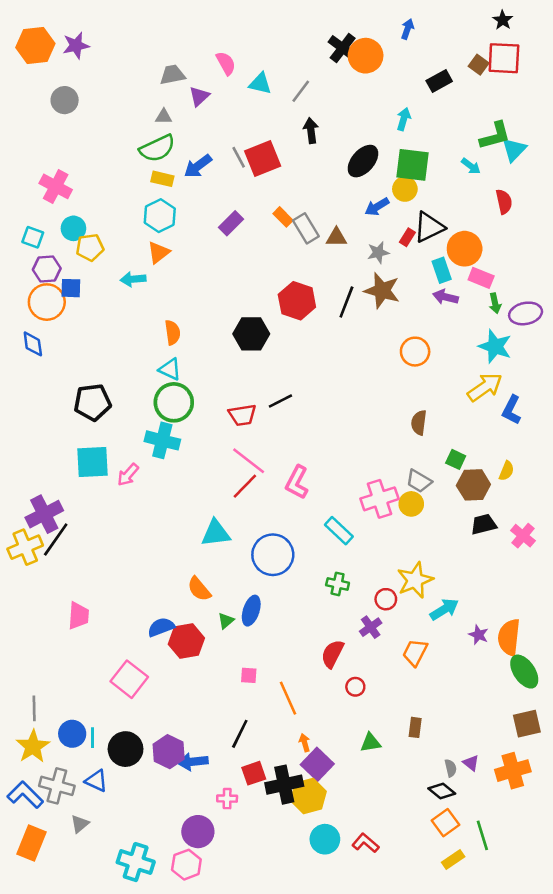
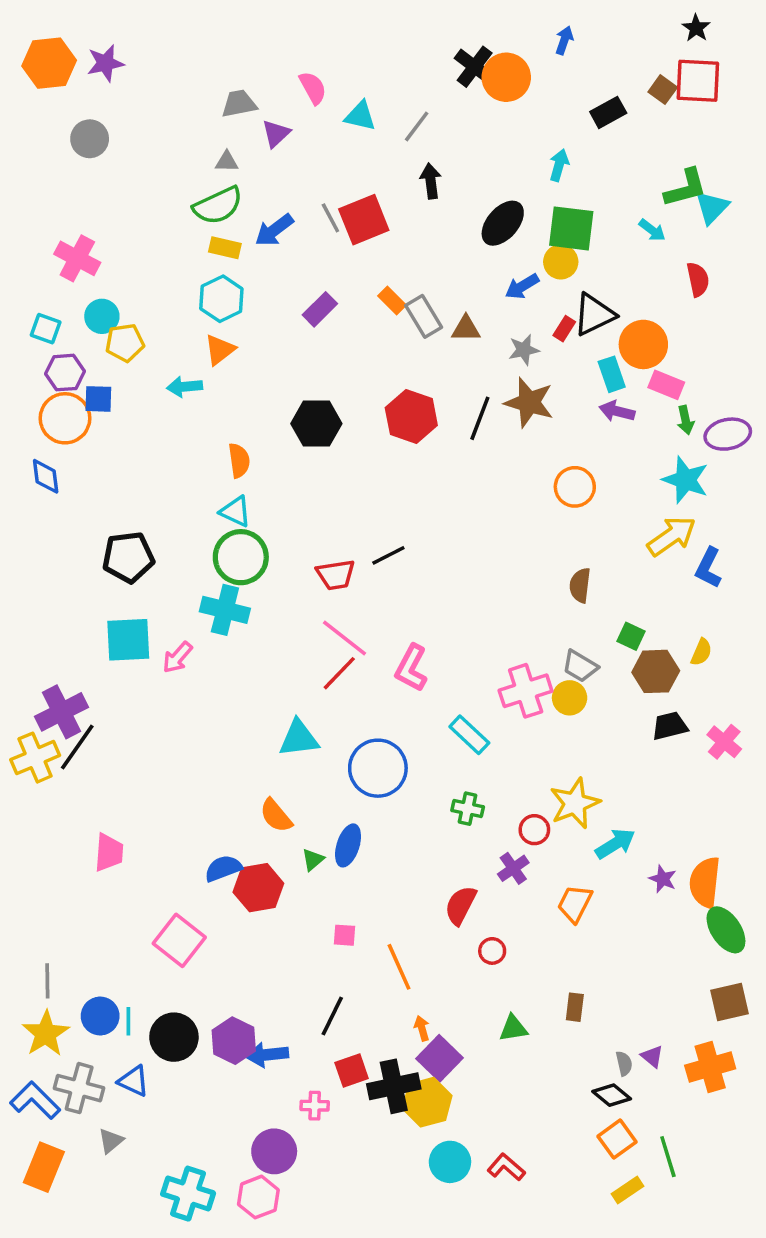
black hexagon: (251, 334) -> (316, 424), moved

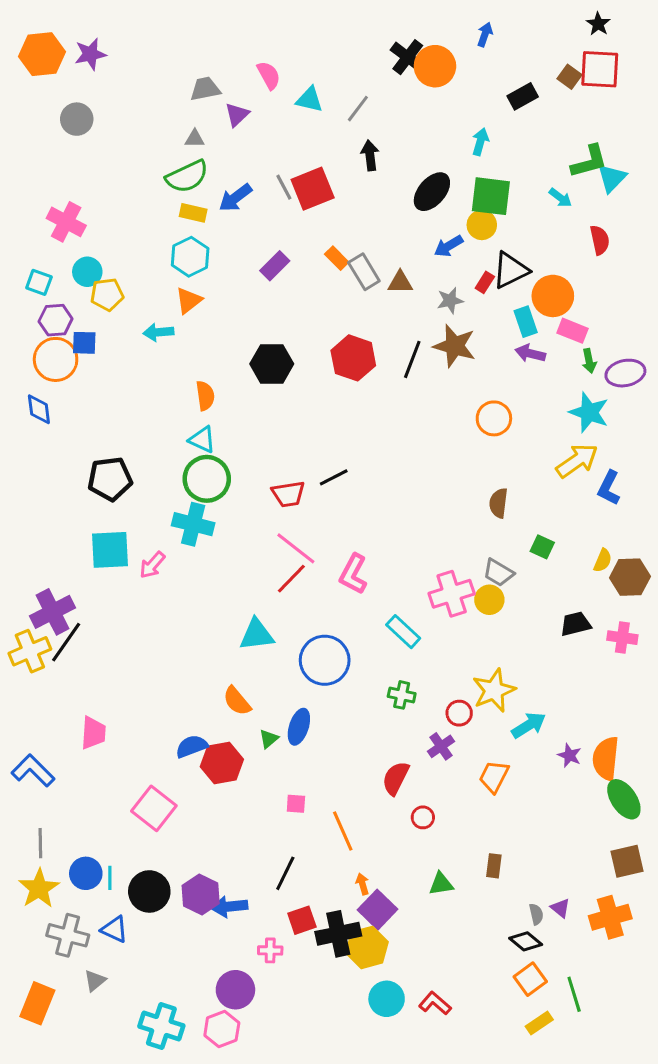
brown hexagon: (656, 671) -> (630, 577), moved
pink cross: (724, 742) -> (622, 638), turned -32
blue L-shape: (35, 1100) -> (33, 771), moved

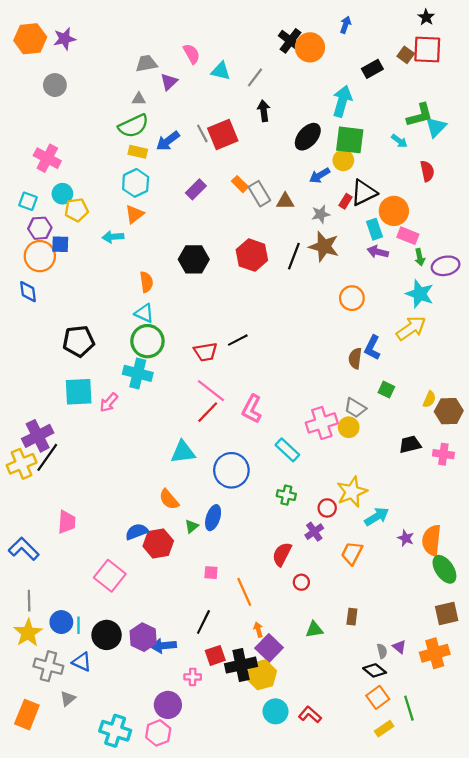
cyan arrow: (480, 142) -> (342, 101), size x1.6
blue L-shape: (609, 488) -> (372, 348), moved

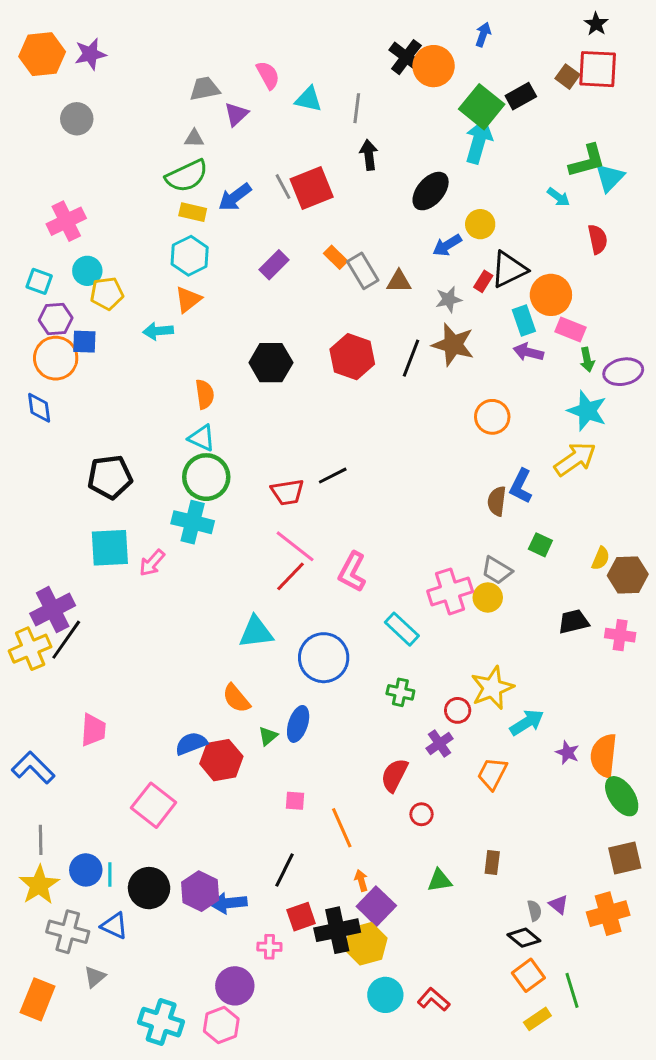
gray line: (255, 77) -> (357, 108), turned -30
green square: (350, 140) -> (482, 107), moved, turned 32
pink cross: (47, 158) -> (66, 221), turned 36

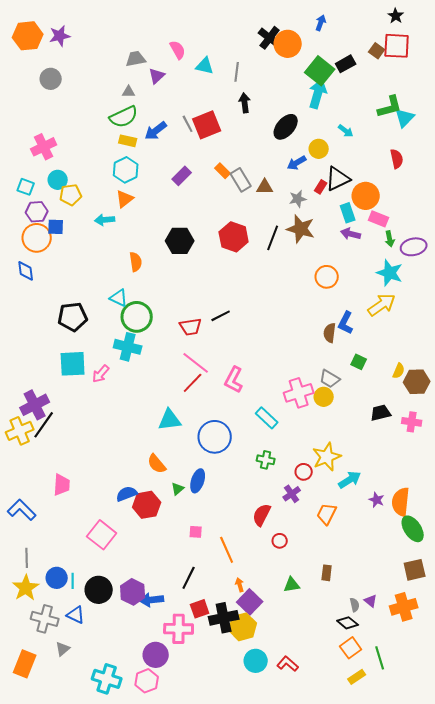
cyan arrow: (558, 197) -> (346, 131), moved
cyan triangle: (202, 438) -> (119, 298), moved
pink cross: (269, 947) -> (179, 629), size x1.8

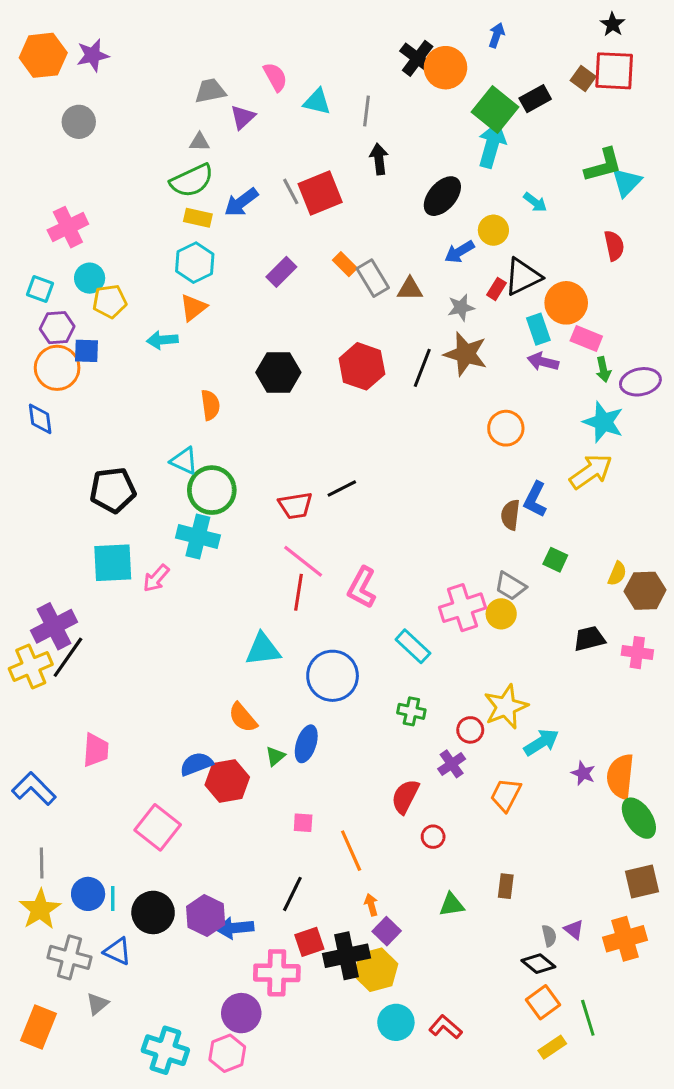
red line: (193, 383) -> (298, 592), turned -35
purple square: (250, 602) -> (387, 931), size x0.7

